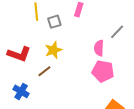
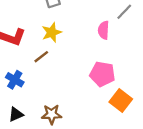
pink pentagon: (103, 71) -> (102, 74), moved

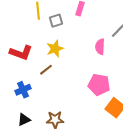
blue cross: (15, 80) -> (23, 90), turned 35

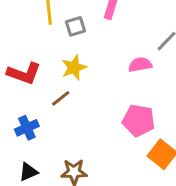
pink semicircle: (100, 47) -> (140, 65), turned 77

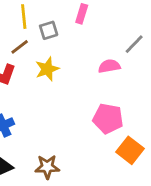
brown line: (61, 98) -> (20, 47), moved

